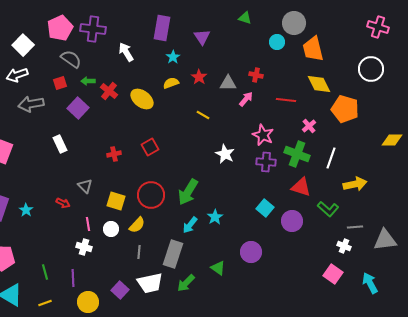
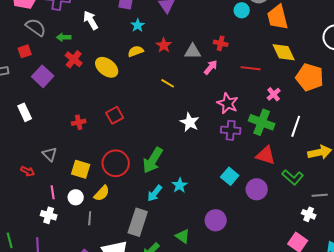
green arrow: (88, 81) -> (64, 37), moved
gray line: (139, 252) -> (90, 218), moved

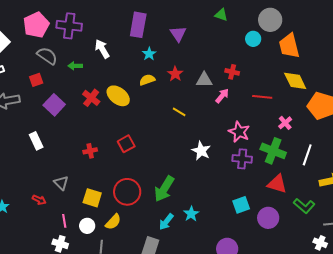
red cross: (74, 59) -> (91, 98), moved
cyan square: (230, 176) -> (241, 205), turned 30

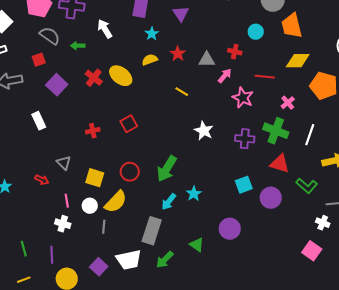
cyan circle: (253, 39) -> (256, 32), moved
yellow diamond: (295, 81) -> (298, 61), turned -65
pink star: (239, 132) -> (243, 98), moved
red circle: (127, 192) -> (130, 172), size x0.7
yellow semicircle: (113, 222) -> (116, 202), size x1.4

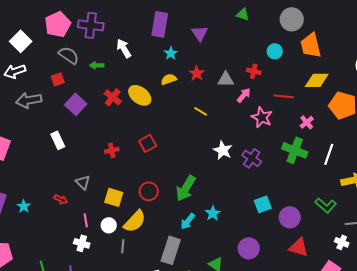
purple cross: (245, 139) -> (252, 158), moved, turned 30
red triangle: (280, 164) -> (299, 247), moved

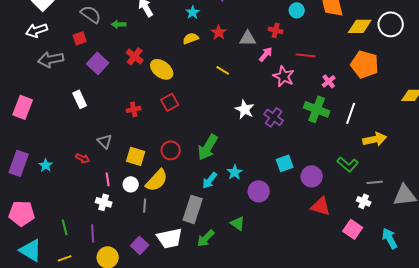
yellow diamond: (317, 80) -> (360, 26), moved
yellow ellipse: (140, 95) -> (162, 69), moved
purple circle: (249, 248) -> (259, 191), moved

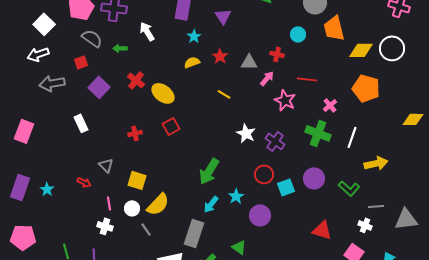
red circle: (171, 150) -> (264, 174), moved
purple circle: (312, 176) -> (314, 178), moved
gray line: (145, 205) -> (146, 229), turned -40

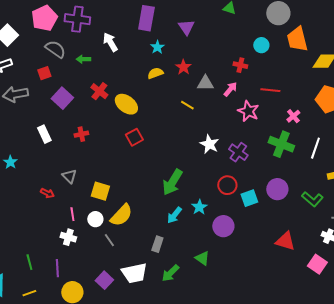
gray triangle: (249, 62) -> (205, 83), moved
red cross: (135, 133) -> (81, 134), moved
cyan star: (47, 189) -> (10, 162), moved
gray rectangle: (194, 233) -> (157, 244), size x0.6

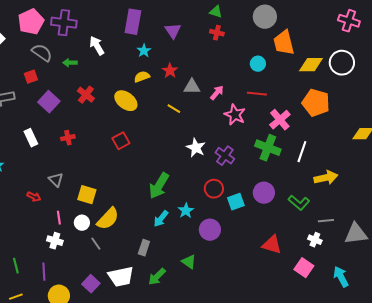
cyan circle: (261, 45) -> (258, 64), moved
red cross: (240, 65) -> (217, 33), moved
yellow ellipse: (126, 104) -> (126, 101), moved
pink cross: (293, 116) -> (280, 120), size x1.5

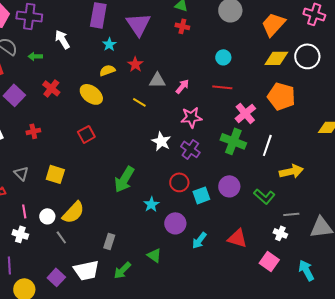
purple triangle: (173, 31) -> (138, 24), size x1.5
orange trapezoid: (284, 43) -> (273, 24), moved, turned 56
pink star: (235, 115) -> (191, 117), moved, turned -30
yellow square: (87, 195) -> (55, 174), moved
cyan arrow: (161, 219) -> (199, 240), moved

